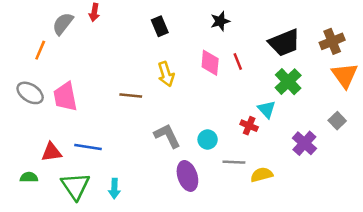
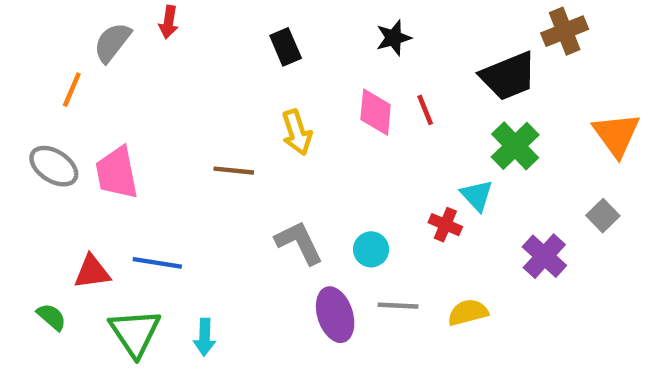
brown cross: (332, 41) -> (565, 31), moved
gray line: (234, 162) -> (398, 306), moved
green semicircle: (29, 177) -> (52, 317), turned 42

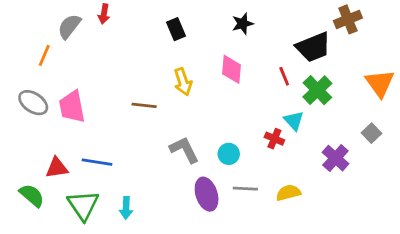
red line: (425, 110) -> (284, 76), moved
green semicircle: (52, 317) -> (32, 195), size x1.4

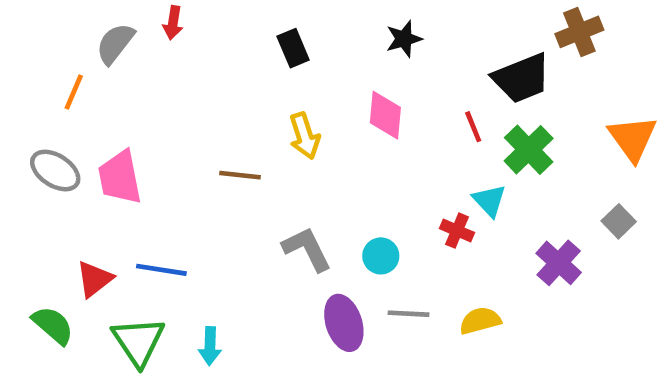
red triangle: (57, 168) -> (94, 279), turned -30

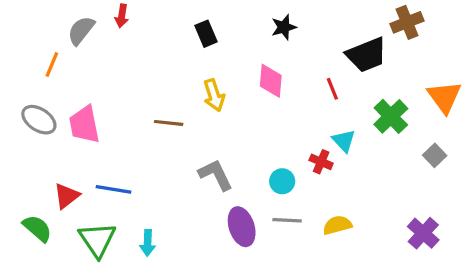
green cross: (529, 150) -> (391, 116), moved
cyan circle: (381, 256) -> (282, 181), moved
purple cross: (559, 263) -> (423, 233), moved

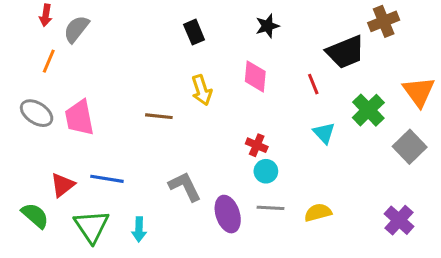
red arrow: (122, 16) -> (46, 15), moved
gray square: (435, 155) -> (410, 147), size x1.5
red cross: (321, 162) -> (257, 145), moved
gray L-shape: (216, 175) -> (185, 187), moved

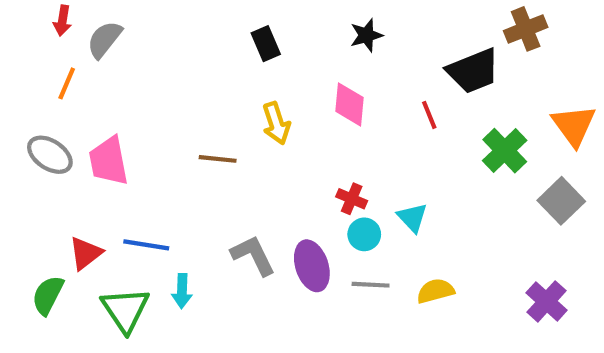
cyan triangle: (324, 133) -> (412, 218), moved
purple ellipse: (228, 214) -> (312, 266), moved
green semicircle: (35, 216) -> (48, 295), turned -104
cyan arrow: (139, 229) -> (182, 291), moved

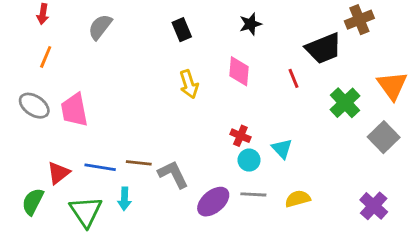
gray semicircle: (104, 39) -> (100, 27), moved
brown line: (218, 159) -> (139, 163), moved
purple ellipse: (312, 266) -> (213, 202), moved, turned 68

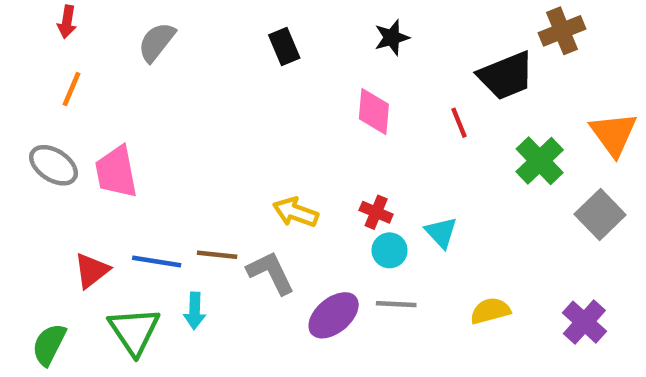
yellow arrow: (189, 84) -> (295, 212), moved, turned 128
yellow semicircle: (298, 199) -> (490, 311), moved
green semicircle: (33, 202) -> (49, 344), moved

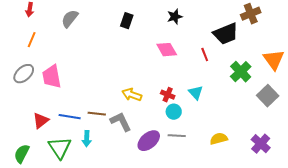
black rectangle: (284, 47) -> (127, 21), turned 42
pink diamond: (374, 111) -> (167, 50), turned -35
gray ellipse: (54, 165) -> (24, 74), turned -75
cyan triangle: (441, 232) -> (196, 93), moved

